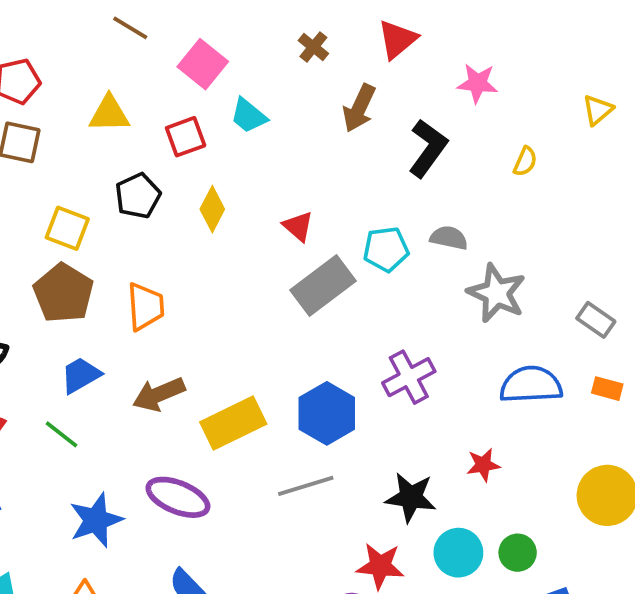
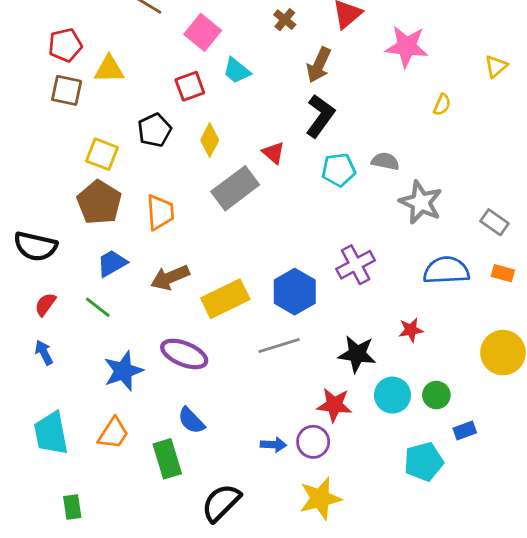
pink star: (477, 83) -> (407, 47), size x1.4
yellow triangle: (109, 114) -> (109, 69), moved
black L-shape: (428, 148) -> (320, 116), moved
gray rectangle: (323, 286) -> (235, 188), moved

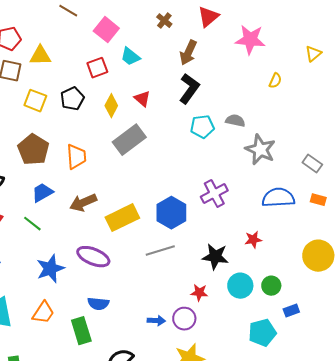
red triangle: (273, 153) -> (142, 99), moved
yellow square: (102, 154) -> (35, 101), moved
red star: (334, 405) -> (199, 293), size x0.7
blue semicircle: (191, 421) -> (98, 304), turned -40

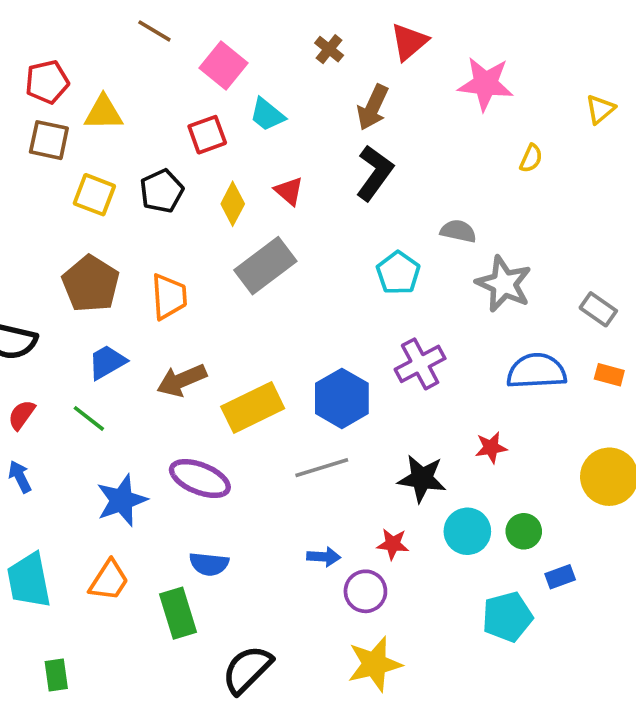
cyan pentagon: (202, 127) -> (398, 273), moved, turned -30
blue arrow: (156, 321) -> (324, 557), moved

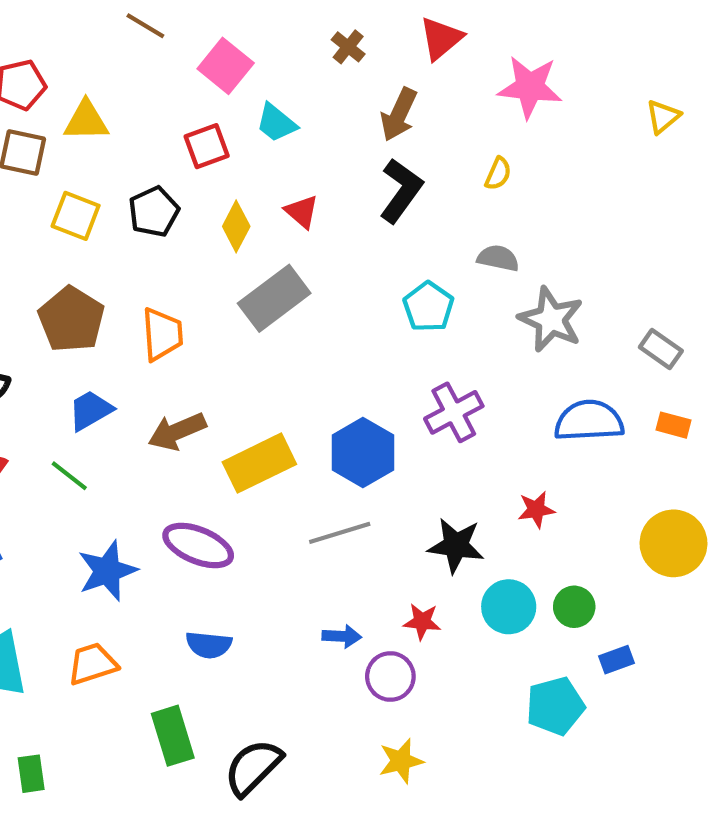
yellow semicircle: (531, 158) -> (498, 174), moved
orange trapezoid: (109, 580) -> (92, 664), turned -141
green rectangle: (178, 613) -> (173, 736), moved
yellow star: (375, 664) -> (401, 761), size x0.7

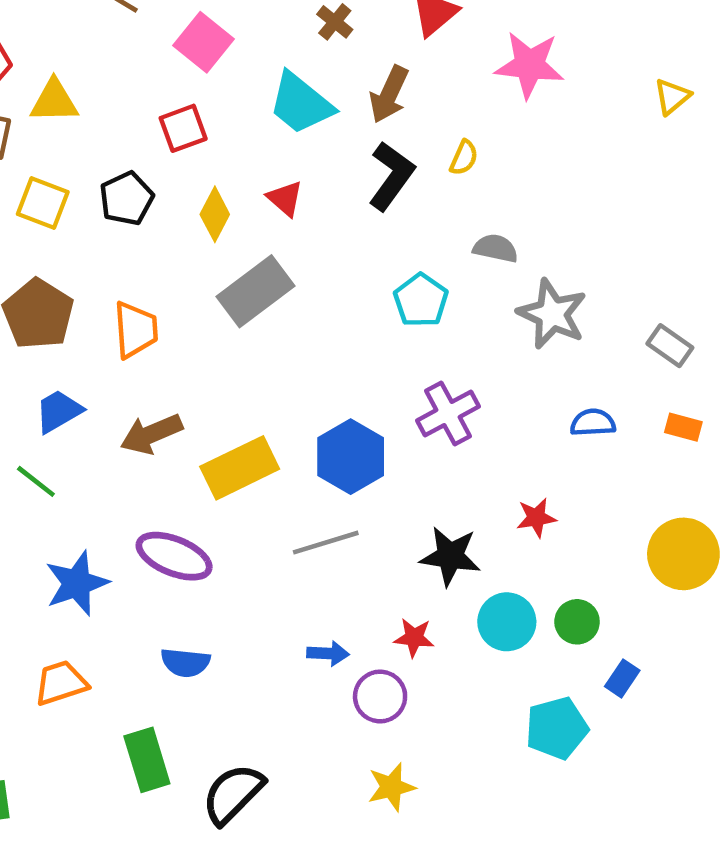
cyan trapezoid: (276, 123) -> (301, 103), moved, size x1.5
yellow semicircle: (498, 174) -> (464, 158), moved
blue semicircle: (589, 421) -> (593, 423), size x0.6
blue rectangle: (616, 660) -> (622, 678), turned -36

